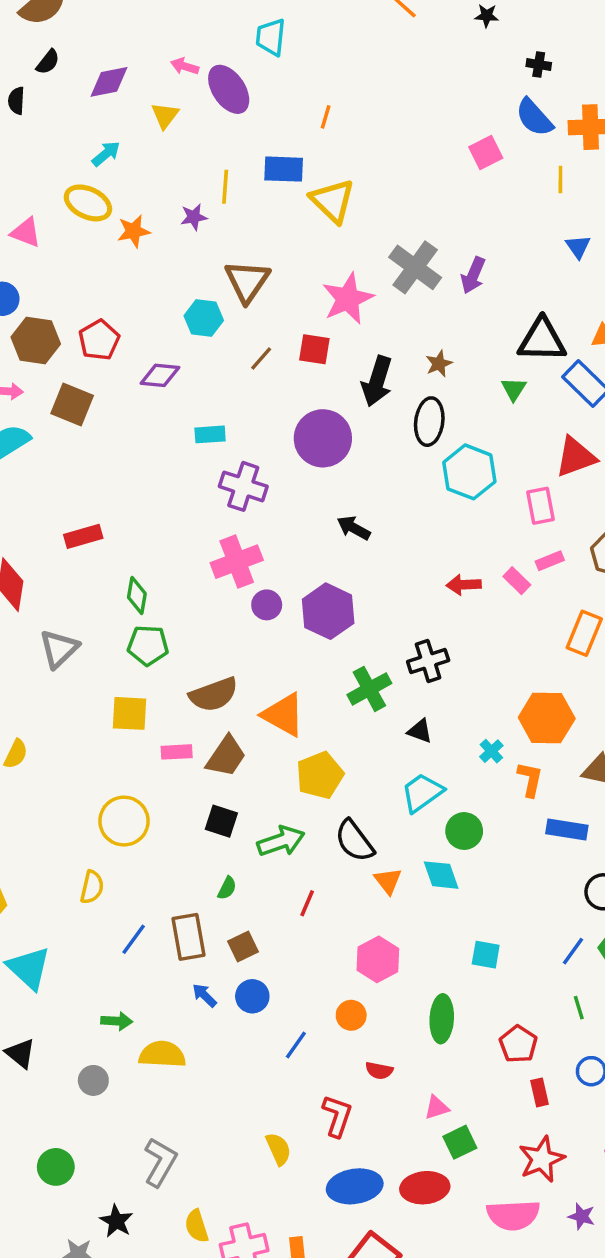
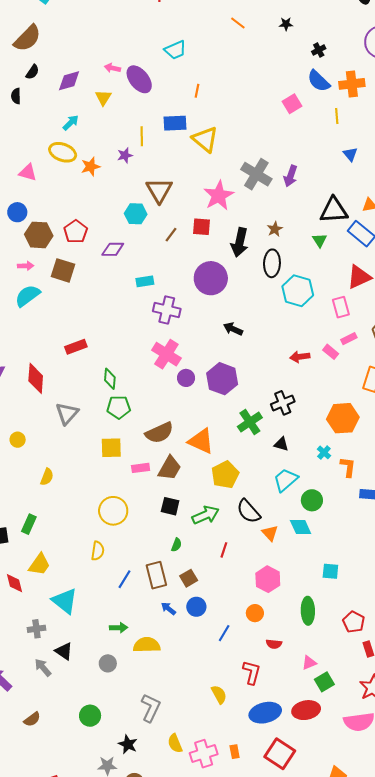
cyan trapezoid: (271, 37) -> (175, 50), moved, turned -115
black cross: (539, 65) -> (319, 50), turned -32
pink cross: (237, 562) -> (166, 354), turned -32
orange hexagon: (547, 718) -> (343, 418), moved

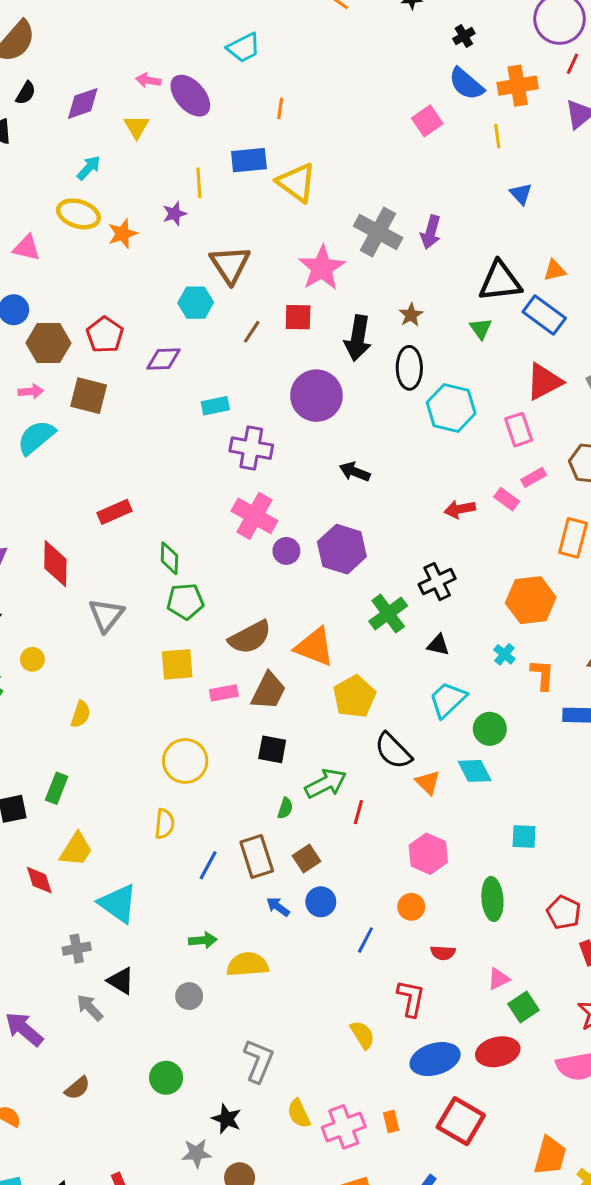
green arrow: (206, 515) -> (326, 783), moved

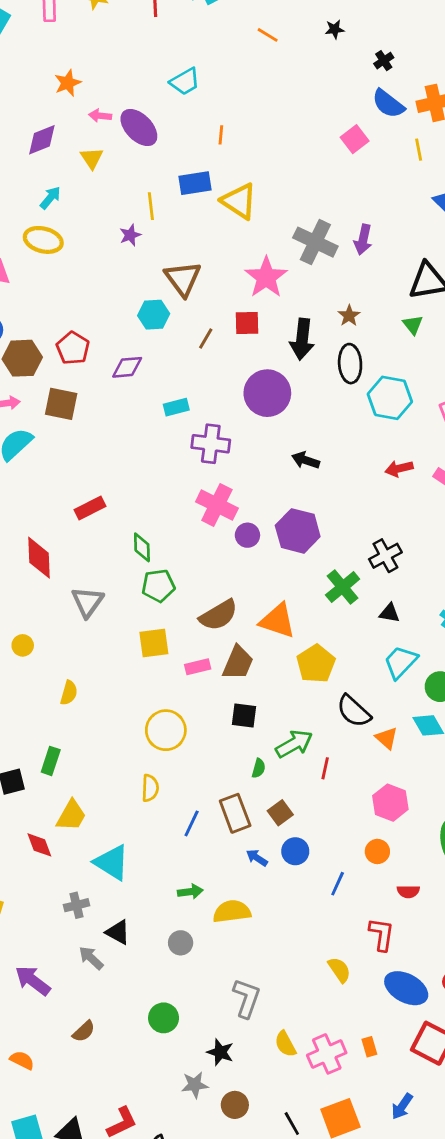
orange star: (123, 234) -> (68, 83), moved
red arrow: (460, 509) -> (399, 469), moved
blue ellipse: (435, 1059) -> (406, 988), turned 48

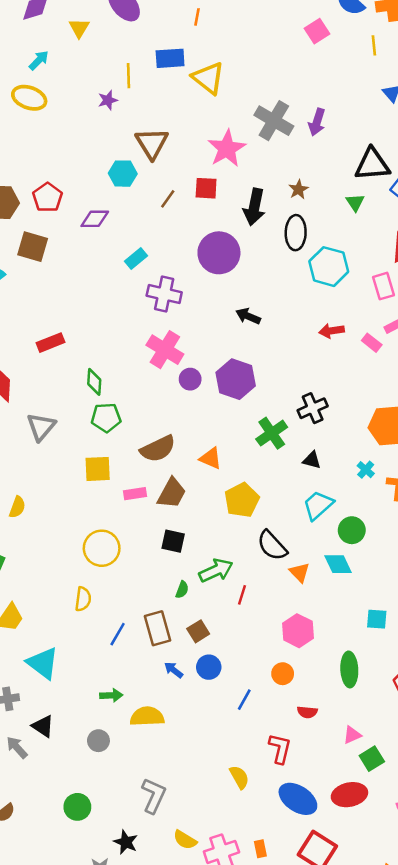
cyan rectangle: (176, 407) -> (136, 258), turned -30
orange triangle: (278, 621) -> (211, 458), size x0.7
yellow semicircle: (285, 1044) -> (185, 840), turned -35

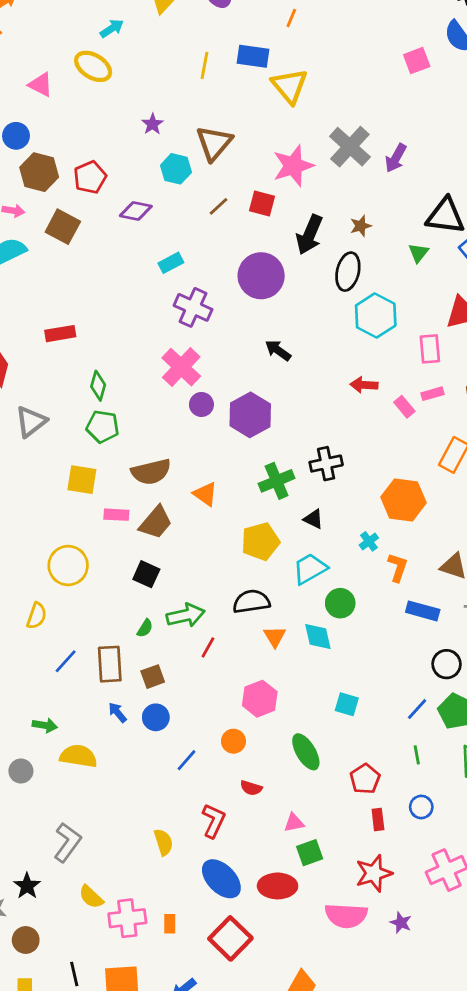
purple star: (108, 100) -> (152, 124), moved, turned -30
yellow pentagon: (242, 500) -> (260, 541), moved
black semicircle: (272, 546) -> (251, 602), turned 112
green ellipse: (349, 669) -> (306, 752), turned -40

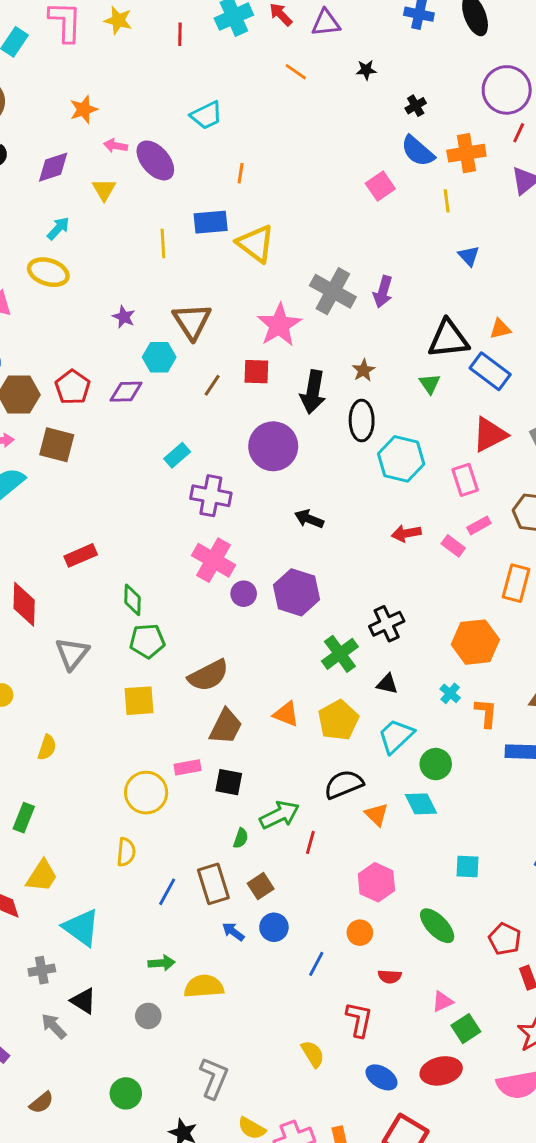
purple diamond: (136, 211) -> (126, 392), moved
orange triangle: (205, 494) -> (286, 714), moved
pink rectangle: (116, 515) -> (187, 767), moved
blue ellipse: (221, 879) -> (381, 1077), size x0.7

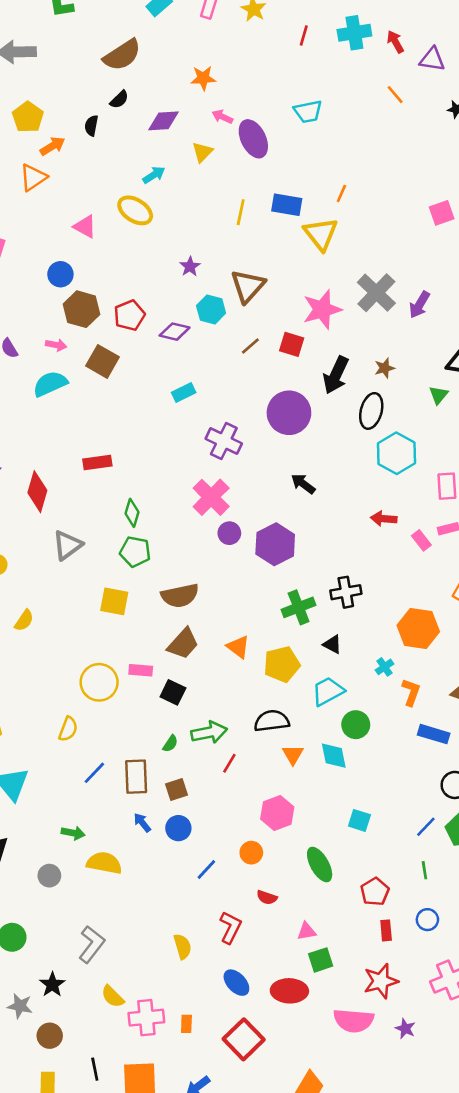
orange line: (241, 173) -> (341, 193), moved
cyan rectangle: (177, 455) -> (184, 393), moved

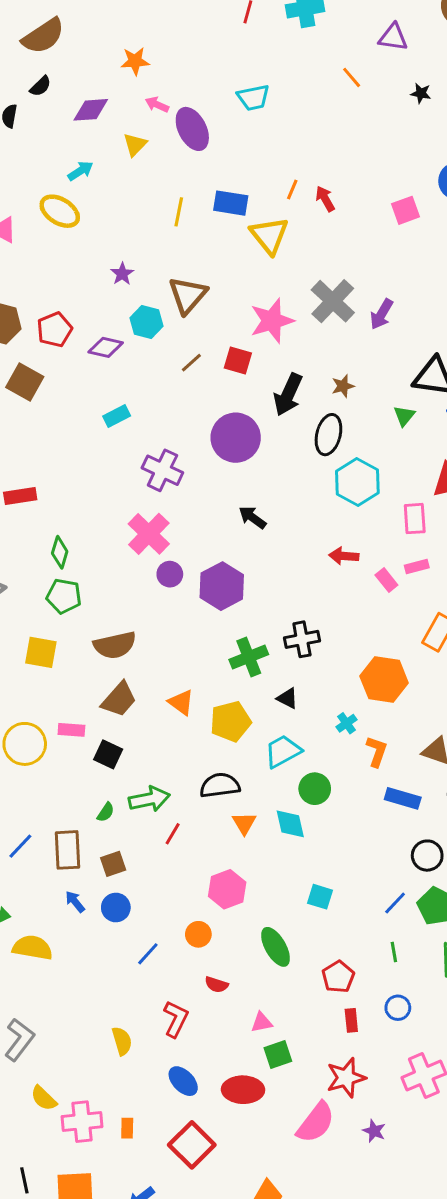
red arrow: (395, 42) -> (325, 199), moved
pink semicircle: (354, 1021) -> (316, 1123), turned -57

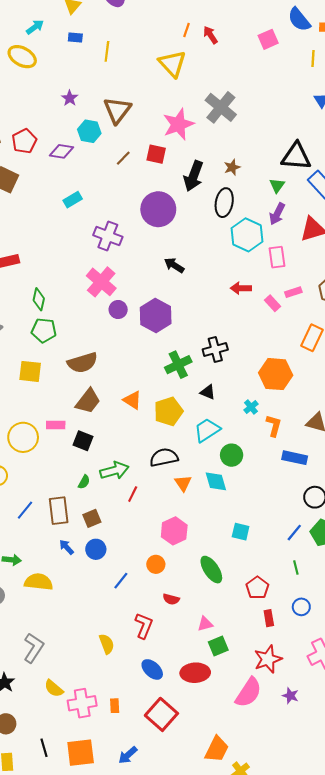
blue rectangle: (231, 203) -> (75, 37), moved, size x0.6
purple arrow: (382, 314) -> (277, 214), moved
pink rectangle: (415, 519) -> (277, 257), moved

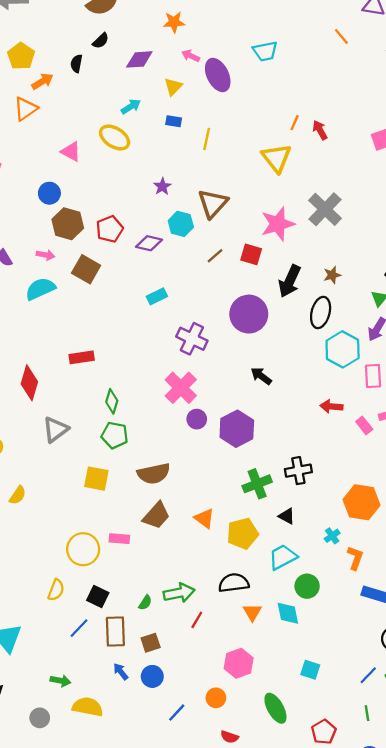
black square: (83, 441) -> (98, 596), moved

